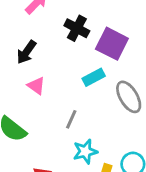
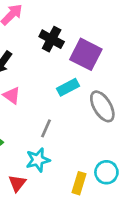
cyan star: (85, 152) -> (38, 160), moved

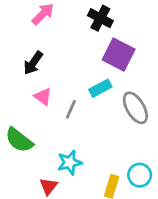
black cross: (52, 39) -> (100, 18), moved
gray line: (46, 128) -> (71, 109), moved

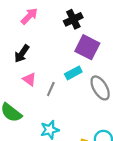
black cross: (100, 18) -> (73, 19), turned 36

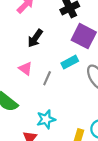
black arrow: (22, 54) -> (35, 38), moved

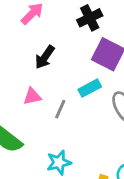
pink triangle: (25, 69) -> (32, 96), turned -48

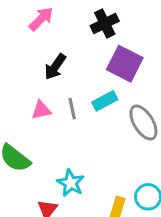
gray line: (60, 109) -> (72, 109), moved, turned -36
cyan star: (59, 162) -> (71, 183), turned -30

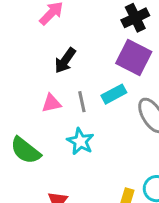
black cross: (105, 23) -> (135, 18), moved
cyan star: (71, 183) -> (80, 141), moved

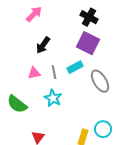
black cross: (135, 18) -> (89, 17), turned -36

